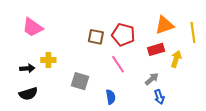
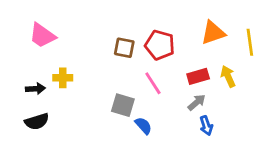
red rectangle: (156, 49) -> (198, 76), moved
yellow arrow: (176, 59) -> (228, 76), turned -42
gray square: (80, 81) -> (123, 105), moved
blue semicircle: (111, 97) -> (143, 126), turned -32

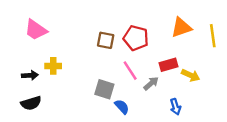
yellow arrow: (228, 76) -> (191, 75), moved, turned 138
gray arrow: (197, 102) -> (151, 83), moved

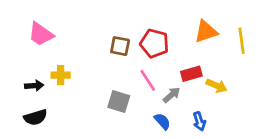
blue semicircle: (122, 107) -> (162, 121), moved

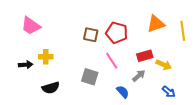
gray arrow: (172, 95) -> (139, 76), moved
black semicircle: (36, 117) -> (51, 88), moved
blue arrow: (199, 121) -> (169, 92), moved, turned -32

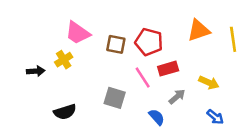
pink trapezoid: (31, 26) -> (78, 33), moved
red rectangle: (145, 56) -> (168, 69), moved
yellow cross: (46, 57) -> (64, 60), moved, turned -32
black arrow: (26, 65) -> (36, 71), moved

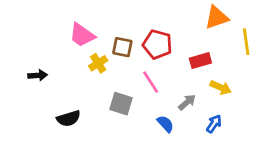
orange triangle: (199, 30) -> (217, 17), moved
yellow cross: (64, 60) -> (98, 63), moved
red rectangle: (168, 69) -> (200, 61), moved
blue arrow: (215, 117) -> (214, 124), moved, turned -96

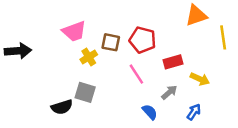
pink trapezoid: (82, 35) -> (74, 31), turned -55
red rectangle: (200, 61) -> (173, 62), moved
black arrow: (38, 75) -> (18, 51), moved, size x1.5
gray square: (121, 104) -> (85, 92), moved

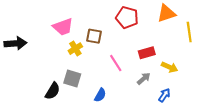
red pentagon: (142, 40) -> (127, 18), moved
black semicircle: (62, 107) -> (53, 91), turned -42
blue semicircle: (150, 112) -> (100, 95), moved, turned 72

